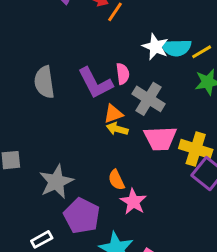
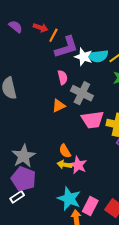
purple L-shape: (95, 83) -> (66, 47), moved, turned -75
yellow arrow: (117, 129) -> (64, 165), moved
purple pentagon: (82, 216) -> (24, 179), moved

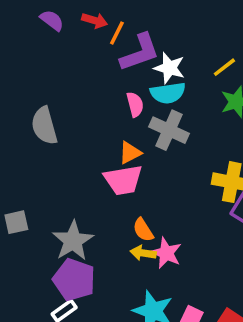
cyan semicircle: (98, 56) -> (168, 93), moved
pink trapezoid: (93, 120) -> (123, 180), moved

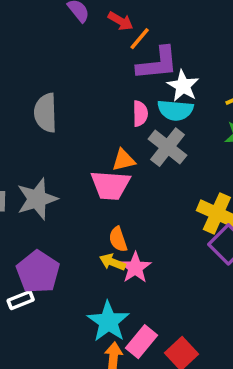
gray star: (73, 241) -> (37, 199), moved

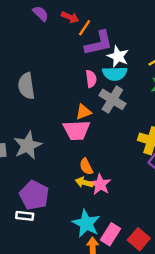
white rectangle: (21, 300) -> (25, 216), turned 35

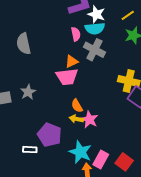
gray star: (28, 145) -> (28, 92), size x0.7
purple pentagon: (34, 195) -> (50, 135), moved

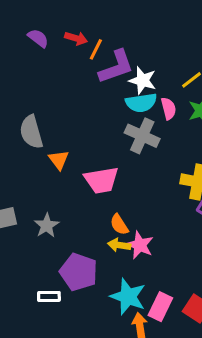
pink semicircle: (76, 34) -> (168, 108), moved
orange triangle: (72, 61) -> (59, 160), moved, turned -40
gray star: (28, 92) -> (47, 226), moved

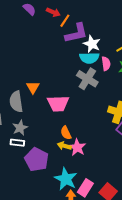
gray semicircle: (31, 132) -> (16, 102), moved
white rectangle: (49, 296) -> (17, 143), moved

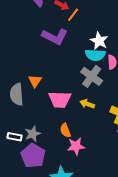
purple L-shape: (76, 33) -> (55, 37), moved, turned 35
gray star: (20, 128) -> (33, 134), moved
yellow arrow: (64, 146) -> (87, 104), moved
pink star: (77, 147) -> (76, 146), turned 30

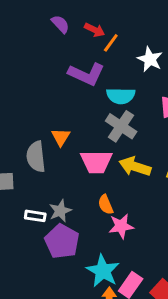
white star: (99, 41) -> (150, 59), moved
cyan semicircle: (95, 55) -> (121, 96), moved
gray cross: (92, 76) -> (121, 126), moved
yellow arrow: (87, 104) -> (135, 167), size x1.5

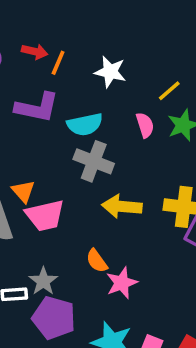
pink trapezoid: (96, 162) -> (45, 215), moved

